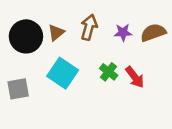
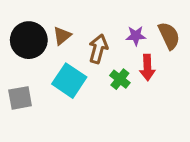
brown arrow: (89, 27) -> (98, 49), moved
brown semicircle: (153, 33) -> (169, 36), turned 85
red arrow: (135, 77) -> (147, 68), moved, turned 35

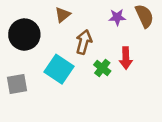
brown triangle: (62, 36) -> (63, 15), moved
purple star: (136, 36) -> (117, 17), moved
brown semicircle: (169, 36) -> (144, 16), moved

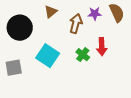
brown arrow: (84, 42) -> (76, 24), moved

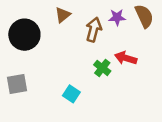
red arrow: (102, 47) -> (126, 58), turned 108
cyan square: (48, 56) -> (71, 94), moved, size x0.6

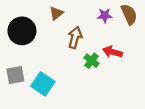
brown arrow: (94, 30) -> (75, 38), moved
cyan square: (71, 94) -> (43, 84), moved, size x1.5

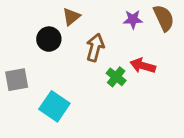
black circle: (22, 31) -> (49, 39), moved, size x0.7
gray square: (15, 75) -> (17, 80), moved

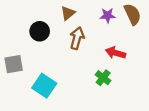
brown triangle: (71, 17) -> (68, 13), moved
green cross: (116, 77) -> (103, 78), moved

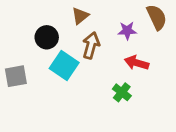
purple star: (108, 15) -> (127, 31), moved
cyan square: (44, 86) -> (64, 65), moved

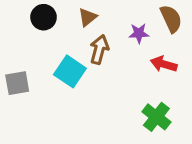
black circle: (47, 37) -> (44, 17), moved
red arrow: (137, 63) -> (164, 64), moved
green cross: (122, 92) -> (156, 117), moved, size x1.4

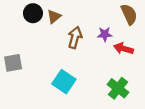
brown triangle: (88, 17) -> (54, 17), moved
purple star: (139, 33) -> (105, 34), moved
cyan square: (70, 71) -> (64, 82), moved

